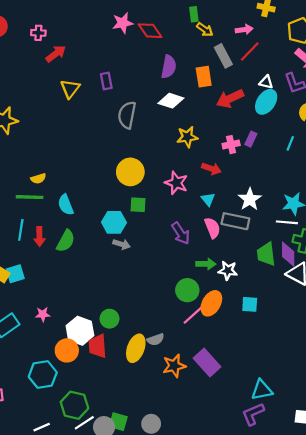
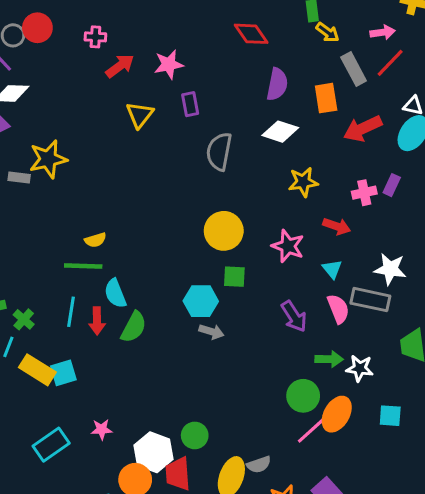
pink star: (123, 23) -> (169, 64), moved
white star: (250, 199) -> (390, 269), turned -30
cyan semicircle: (66, 205) -> (115, 293), moved

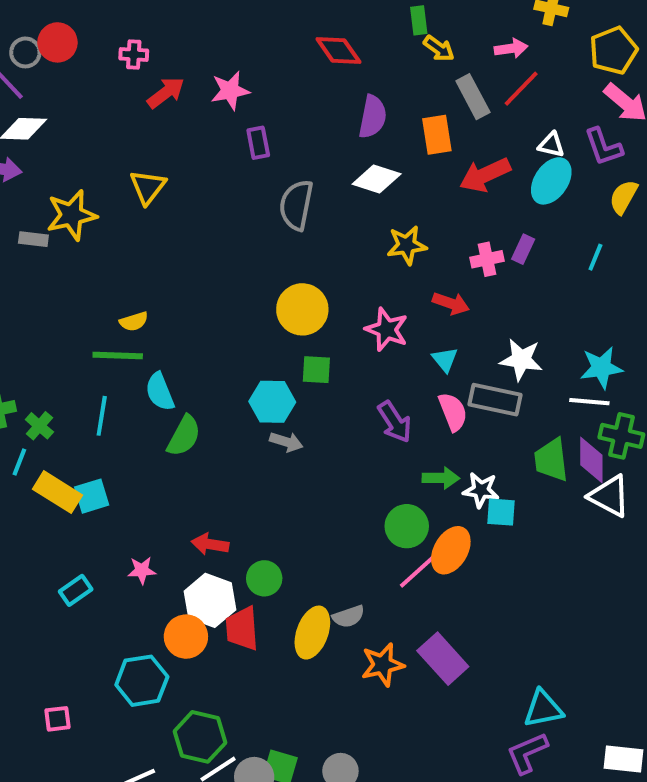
yellow triangle: (140, 115) -> (148, 187), moved
red arrow: (97, 321) -> (210, 544), moved, turned 100
cyan square: (390, 416) -> (501, 512), moved
cyan rectangle: (51, 445) -> (76, 590), size x0.7

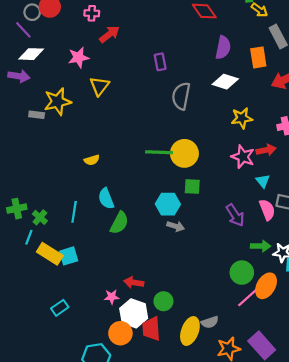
pink star: (230, 91) -> (79, 57), moved
red arrow: (451, 303) -> (266, 150), turned -30
pink star: (387, 329) -> (243, 157), moved
green line: (118, 356) -> (159, 152), moved
pink star: (142, 570) -> (112, 297), moved

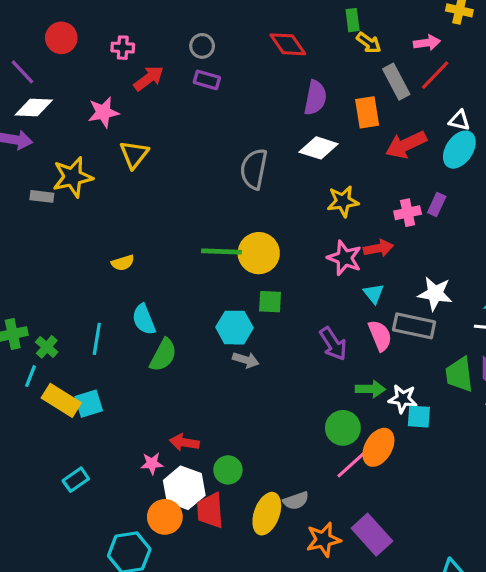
gray circle: (32, 12) -> (202, 46), moved
purple rectangle: (160, 62) -> (207, 80), moved, turned -63

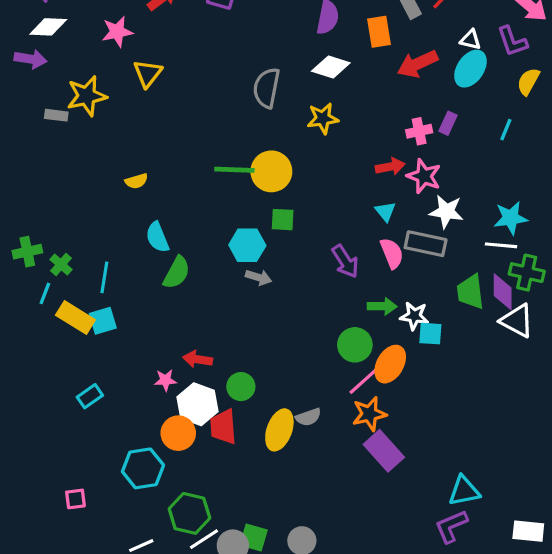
yellow star: (343, 201) -> (323, 118), moved
pink star: (344, 258) -> (424, 176), moved
cyan line: (97, 339) -> (104, 277), moved
orange star: (323, 540) -> (369, 414), moved

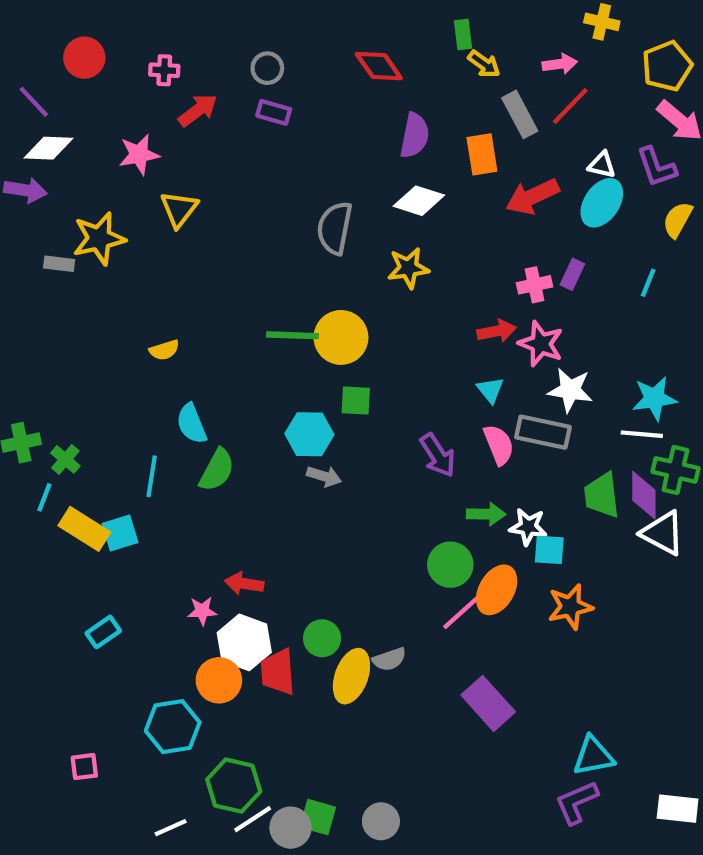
cyan line: (104, 277) -> (152, 476), moved
green circle: (241, 387) -> (322, 638), moved
orange star: (369, 414) -> (570, 607), moved

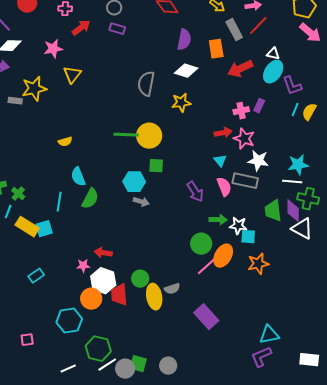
purple L-shape: (657, 167) -> (292, 86), moved
yellow semicircle: (678, 220) -> (309, 112), moved
yellow ellipse: (351, 676) -> (154, 297), turned -30
purple rectangle: (488, 703) -> (206, 317), moved

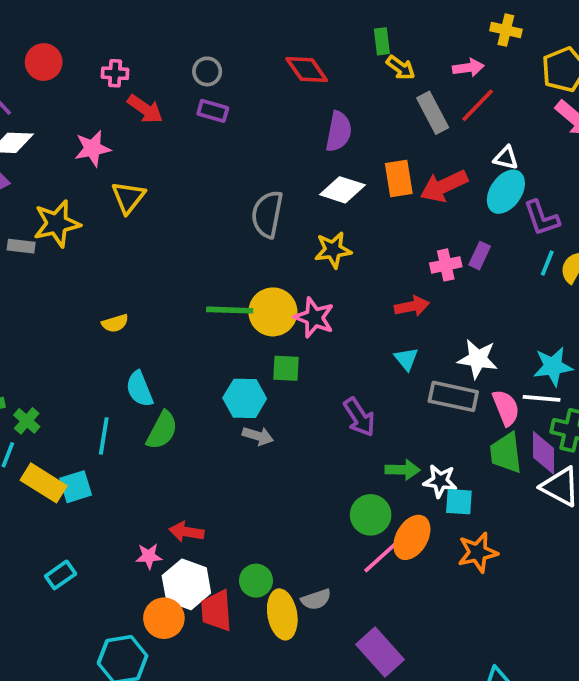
red arrow: (81, 28) -> (145, 109), turned 72
orange rectangle: (216, 49) -> (399, 179), moved
pink star: (244, 139) -> (314, 318), moved
pink semicircle: (224, 187) -> (506, 408), moved

